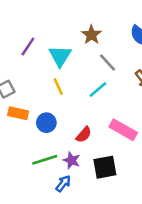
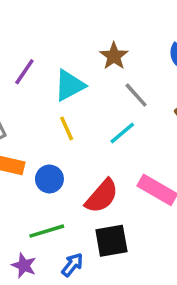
cyan triangle: (60, 56) -> (70, 85), turned 30
red semicircle: (84, 135) -> (102, 196), size x1.5
purple star: (72, 160) -> (24, 265), moved
black square: (105, 167) -> (111, 241), moved

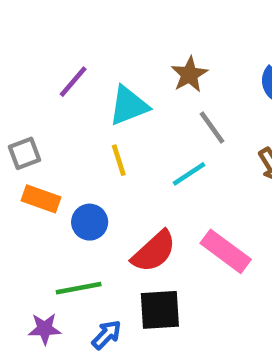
purple star: (24, 265) -> (45, 329), turned -30

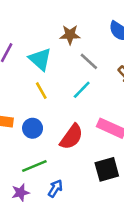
brown star: (189, 74) -> (70, 35), turned -30
cyan triangle: (129, 106) -> (40, 59), turned -45
black square: (160, 310) -> (107, 169), moved

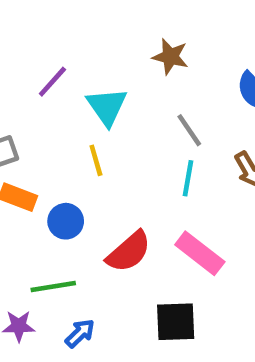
brown star: (70, 35) -> (170, 57), moved
cyan line: (82, 90) -> (188, 178), moved, turned -48

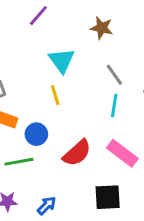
purple line: (52, 82) -> (38, 16), moved
green line: (53, 286) -> (19, 162), moved

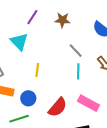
purple line: (38, 16) -> (32, 17), moved
cyan triangle: (62, 60) -> (19, 42), moved
yellow line: (55, 95) -> (37, 70), turned 32

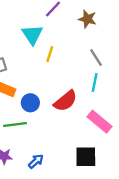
yellow line: (37, 70) -> (50, 54), moved
red semicircle: (58, 107) -> (65, 101), moved

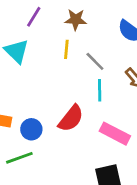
yellow line: (50, 54) -> (66, 49), moved

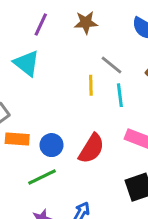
yellow line: (66, 49) -> (91, 85), moved
red semicircle: (71, 118) -> (91, 149), moved

